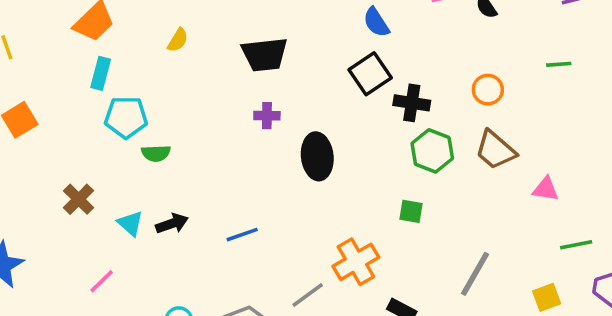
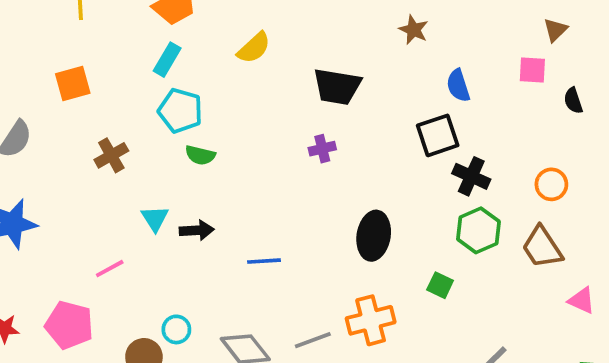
yellow semicircle: (178, 40) -> (254, 48), size x1.4
purple cross: (267, 116) -> (322, 149), turned -30
black ellipse: (317, 156) -> (374, 236), moved
brown cross: (79, 199) -> (111, 155), moved

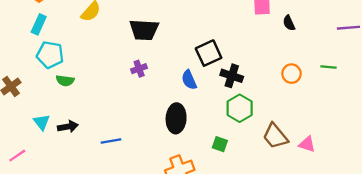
blue semicircle: (458, 86) -> (189, 80), moved
orange circle: (551, 184) -> (292, 74), moved
brown trapezoid: (542, 247) -> (275, 136), moved

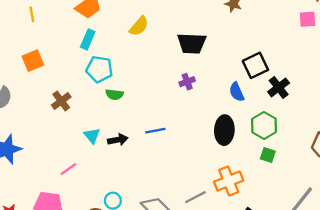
black cross: (232, 76) -> (279, 87), turned 35
green hexagon: (240, 108) -> (264, 125), moved
blue line: (111, 141) -> (155, 131), moved

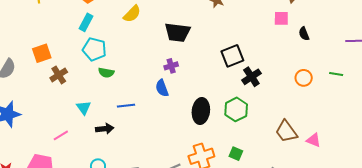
orange square: (33, 61) -> (42, 53), moved
blue semicircle: (237, 92) -> (162, 88), moved
blue line: (155, 131) -> (126, 106), moved
black arrow: (118, 140) -> (105, 129), moved
green square: (268, 155) -> (236, 154), moved

